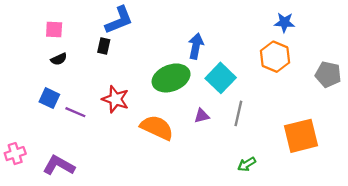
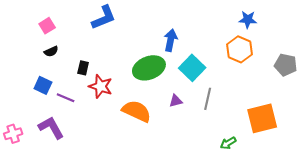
pink square: (54, 30) -> (47, 26), turned -35
black rectangle: (104, 46) -> (83, 68), moved
green arrow: (247, 164) -> (228, 143), moved
purple L-shape: (59, 165) -> (51, 128), moved, turned 32

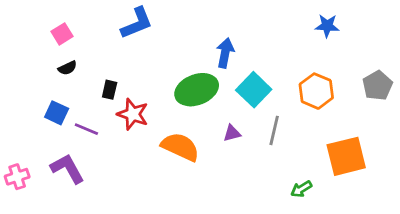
orange hexagon: (239, 49) -> (316, 91), moved
gray pentagon: (286, 65) -> (377, 86), turned 30

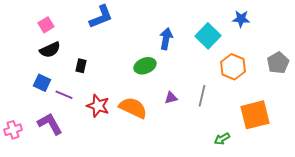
black semicircle: (67, 68) -> (50, 50), size x1.5
green ellipse: (197, 90) -> (145, 66), size x0.7
cyan square: (254, 90) -> (208, 36), moved
red star: (133, 114) -> (98, 106), moved

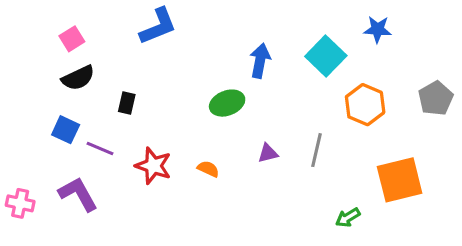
orange semicircle: (133, 108) -> (208, 169), size x0.5
pink cross: (13, 130) -> (20, 203), turned 30

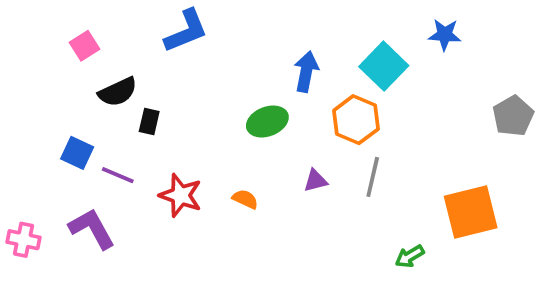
black semicircle: (78, 78) -> (118, 92), moved
orange hexagon: (365, 105) -> (356, 120), moved

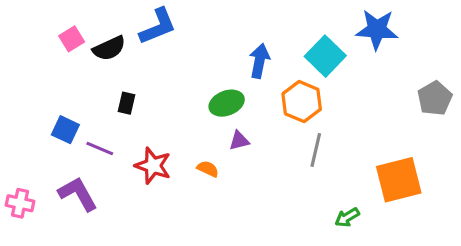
blue star: (445, 35) -> (377, 30), size x1.5
black semicircle: (118, 92) -> (109, 48), moved
purple triangle: (315, 181) -> (239, 141), moved

